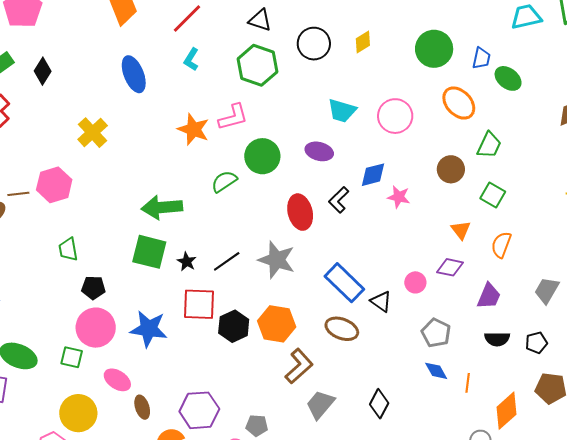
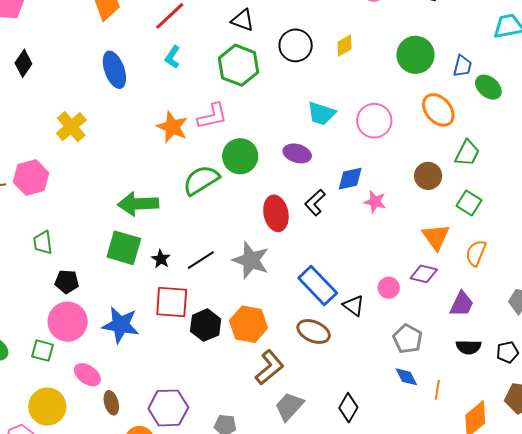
green semicircle: (224, 181) -> (201, 180), size x1.4
orange triangle: (461, 230) -> (436, 237), size x1.4

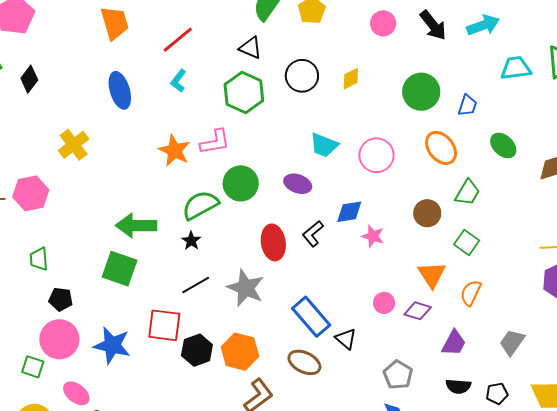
green ellipse: (488, 87) -> (503, 145), moved
black star: (161, 259) -> (191, 241), moved
pink circle: (389, 288) -> (384, 303), moved

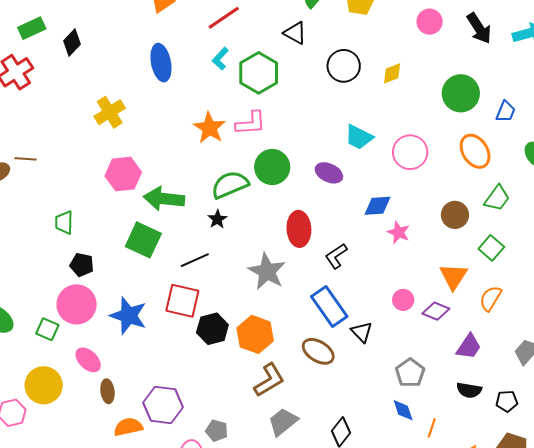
green hexagon: (244, 92) -> (259, 73), moved
pink hexagon: (31, 193) -> (123, 174), moved
black L-shape: (313, 234) -> (336, 256), moved
black line: (196, 285) -> (195, 260), moved

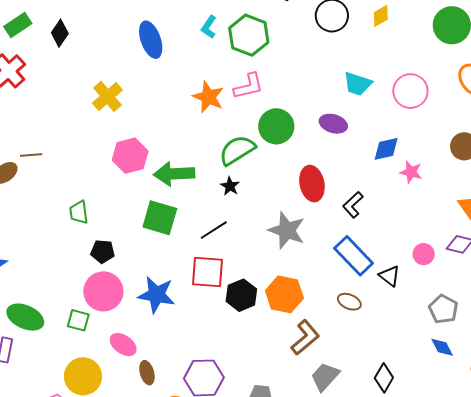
pink circle: (403, 300) -> (424, 254), moved
brown ellipse: (318, 351) -> (349, 302), size x0.7

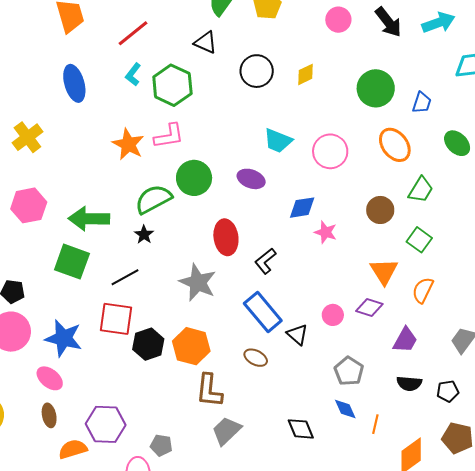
pink hexagon: (130, 156) -> (29, 205), moved
brown L-shape: (305, 337) -> (209, 391), turned 132
pink ellipse: (123, 345) -> (50, 378), moved
black diamond: (384, 378) -> (301, 429), moved, turned -56

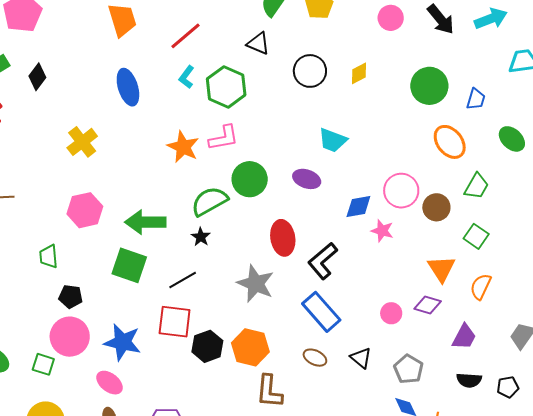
pink circle: (330, 151) -> (401, 191), moved
black L-shape: (265, 261) -> (323, 261), size x1.4
black triangle: (297, 335) -> (361, 358), moved

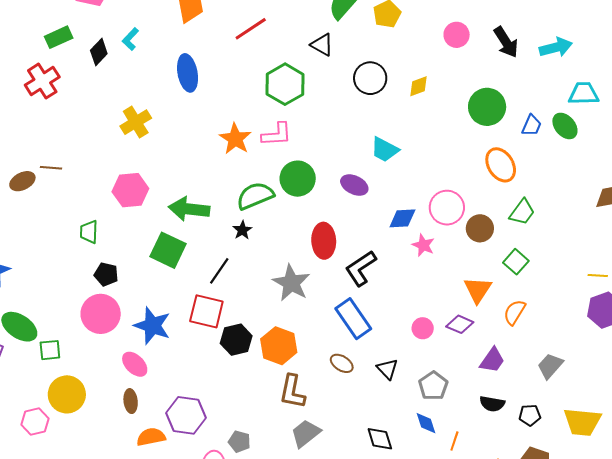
cyan L-shape: (187, 77) -> (130, 39), moved
green ellipse: (512, 139) -> (565, 126), moved
black line: (183, 280) -> (219, 271), turned -32
green square: (43, 364) -> (50, 350), moved, turned -30

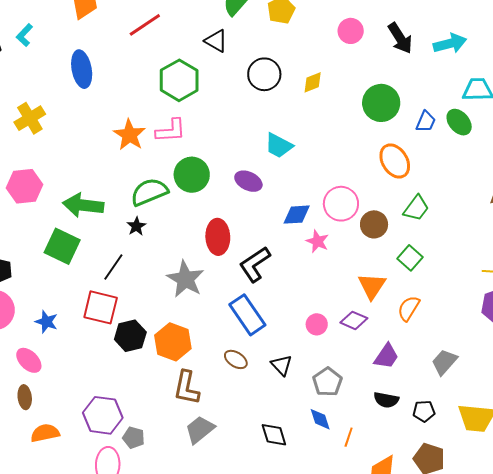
blue star: (152, 326) -> (46, 322), size x0.6
purple hexagon: (186, 415) -> (103, 415), moved

